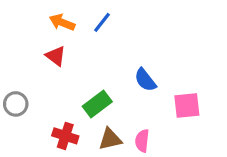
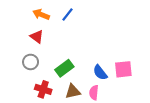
blue semicircle: (145, 80) -> (100, 73), moved
gray circle: (16, 104) -> (31, 62), moved

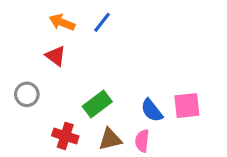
gray circle: (31, 62) -> (27, 94), moved

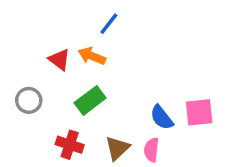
orange arrow: (62, 22) -> (92, 56), moved
green rectangle: (97, 104) -> (90, 100), moved
brown triangle: (110, 139) -> (117, 148), turned -30

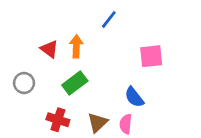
blue line: (109, 24) -> (109, 19), moved
orange arrow: (92, 56) -> (76, 46), turned 70
pink square: (199, 112) -> (151, 56), moved

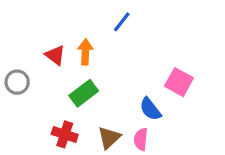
pink square: (151, 56) -> (179, 82), moved, turned 35
gray circle: (24, 83) -> (17, 82), moved

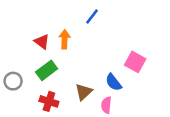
gray circle: (17, 82) -> (13, 81), moved
green rectangle: (84, 93) -> (47, 70), moved
brown triangle: (109, 138) -> (84, 92), moved

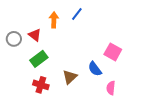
orange arrow: (65, 39) -> (54, 20), moved
gray circle: (13, 81) -> (14, 39), moved
pink semicircle: (106, 105) -> (111, 88), moved

